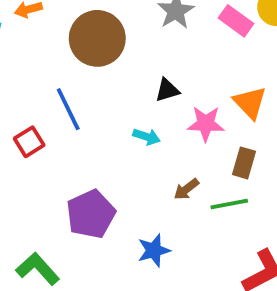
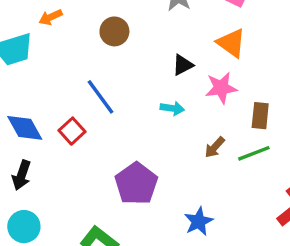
brown circle: (97, 38) -> (114, 31), size x0.6
orange triangle: (250, 103) -> (231, 43), moved
blue star: (154, 250) -> (199, 221), moved

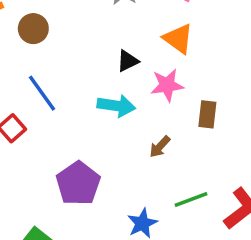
brown circle: (114, 31) -> (33, 29), moved
cyan arrow: (172, 108) -> (116, 106), size x1.5
green line: (254, 153) -> (191, 200), moved

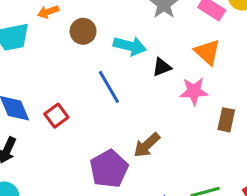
blue line: (42, 93) -> (109, 87), moved
cyan arrow: (116, 106) -> (130, 46), moved
brown arrow: (160, 147) -> (147, 145), moved, size x1.4

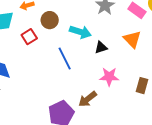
pink star: (194, 91) -> (109, 77), moved
red square: (56, 116) -> (29, 37), moved

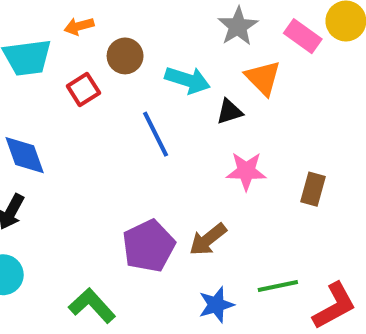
orange triangle: (132, 39) -> (263, 78), moved
brown arrow: (88, 99) -> (208, 239), moved

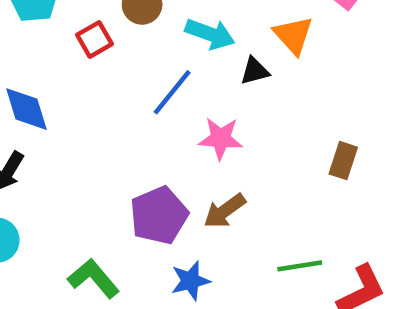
blue line: (156, 134) -> (172, 92), turned 63
pink star: (246, 171) -> (221, 138), moved
blue star: (216, 305) -> (190, 281), moved

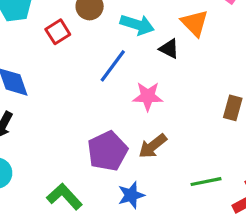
black triangle: (255, 71) -> (169, 49), turned 45

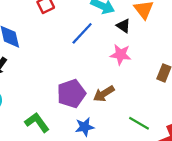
pink star: (148, 96) -> (121, 55), moved
green line: (206, 182) -> (139, 123), turned 35

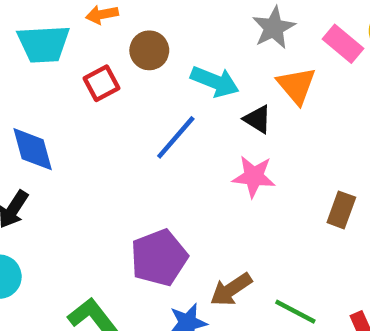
brown arrow: (104, 94) -> (231, 289), moved

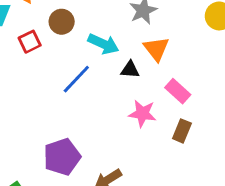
pink rectangle: (343, 44) -> (178, 91), moved
black triangle: (258, 119) -> (130, 70), turned -30
pink star: (254, 176) -> (142, 114), moved

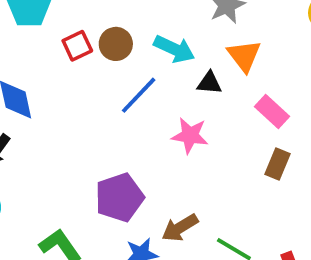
brown circle: (62, 22) -> (116, 44), moved
pink star: (142, 114) -> (190, 135), moved

